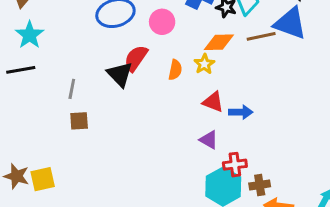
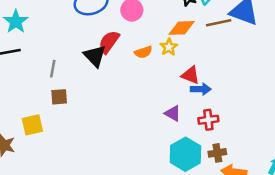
orange semicircle: (175, 70) -> (143, 52), turned 60
red triangle: (213, 102) -> (191, 75), moved
red cross: (235, 165) -> (208, 120), moved
yellow square: (43, 179) -> (32, 125), moved

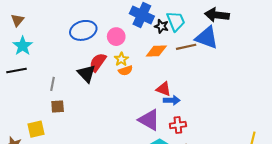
yellow star: (169, 47) -> (121, 59), moved
purple triangle: (173, 113) -> (149, 120), size x1.6

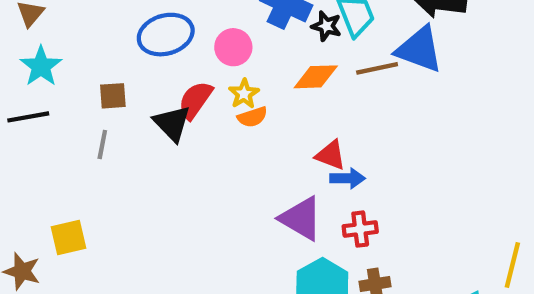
brown square: (58, 106) -> (113, 96), moved

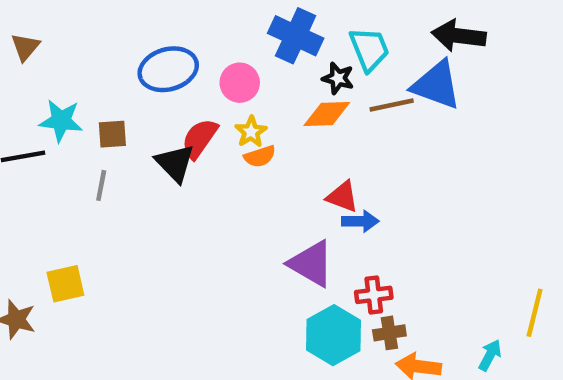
black star: (326, 26) -> (338, 78), moved
cyan star: (41, 66) -> (61, 121), moved, turned -30
red cross: (360, 229) -> (374, 295), moved

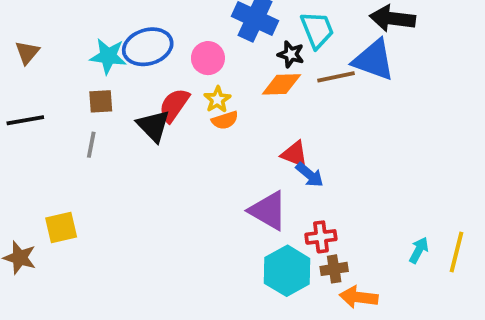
brown triangle: (25, 47) -> (27, 52), moved
cyan star: (61, 121) -> (108, 56), moved
blue arrow: (360, 221) -> (310, 175), turned 40
cyan arrow: (490, 355) -> (419, 250), moved

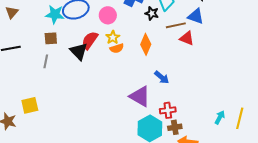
blue triangle: (374, 60) -> (196, 16), size x0.7
orange diamond: (281, 84) -> (146, 44), moved, turned -65
red triangle: (295, 154) -> (187, 38), moved

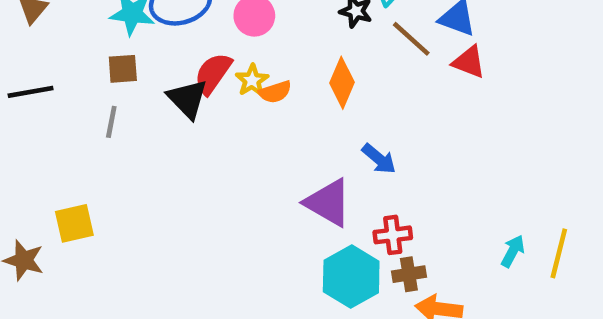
brown line: (176, 25) -> (411, 39), turned 54
yellow star: (113, 37) -> (252, 80), moved
red triangle: (187, 38) -> (469, 62), moved

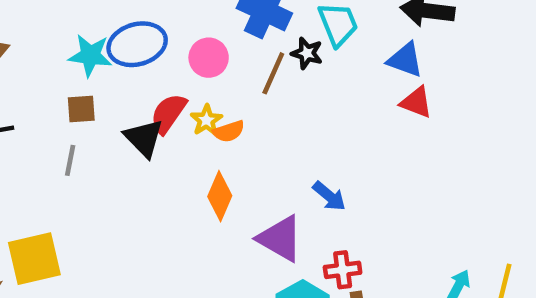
brown line: (411, 39) -> (273, 73), moved, turned 72
orange diamond: (342, 83) -> (220, 196), moved
yellow square: (74, 223) -> (34, 259), size x1.4

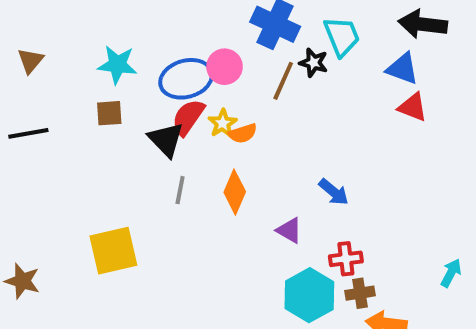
blue ellipse: (137, 44) -> (186, 79), moved
gray line: (70, 160) -> (180, 190), moved
purple triangle: (280, 239) -> (289, 230), size x0.6
yellow square: (34, 259) -> (113, 251), moved

